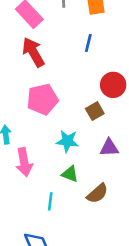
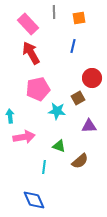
cyan star: (67, 141) -> (57, 111), moved
pink arrow: (24, 162) -> (24, 137), turned -90

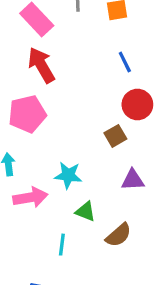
blue line: (73, 46) -> (125, 62), moved, turned -40
pink pentagon: (38, 89) -> (27, 114), moved
cyan star: (57, 111) -> (68, 175), moved

